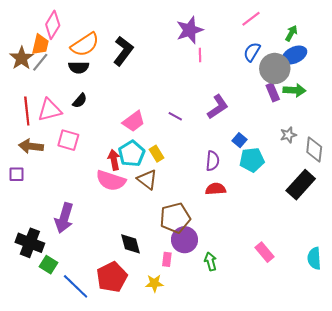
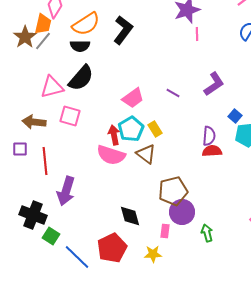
black semicircle: (80, 101) -> (81, 78), size x1.8
red line: (27, 111) -> (45, 161), moved
red semicircle: (216, 189) -> (212, 151), moved

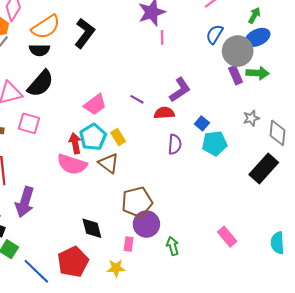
red semicircle: (212, 151) -> (164, 113), moved

